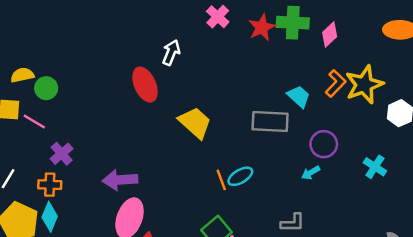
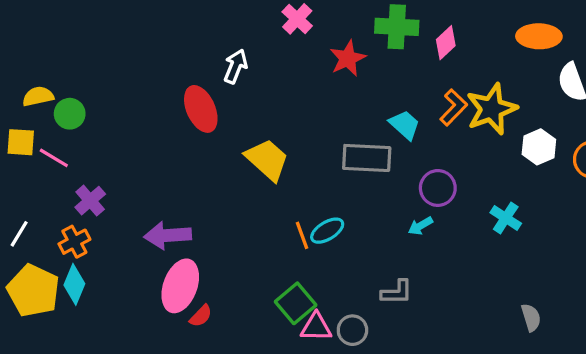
red star: (262, 27) -> (348, 58), moved
orange cross: (50, 185) -> (74, 242), turned -30

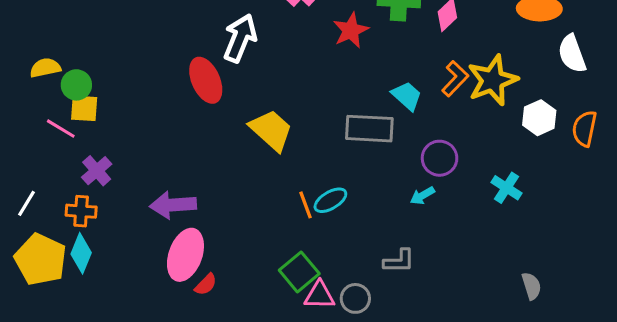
white arrow: (236, 66) -> (240, 38), size x1.4
yellow square: (21, 142) -> (84, 108), moved
orange cross: (74, 242) -> (81, 211), turned 32

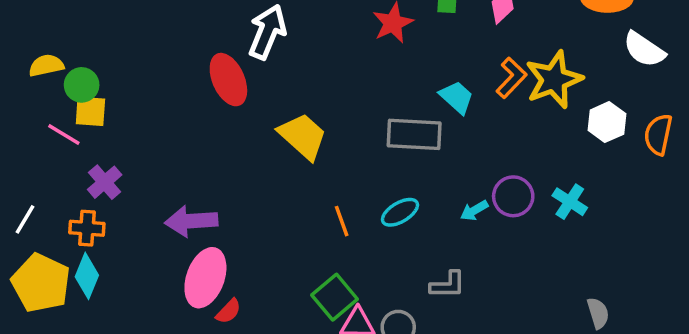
white semicircle: (572, 54) -> (644, 50), turned -36
purple circle: (440, 158) -> (513, 196), moved
cyan ellipse: (330, 200) -> (400, 212), moved

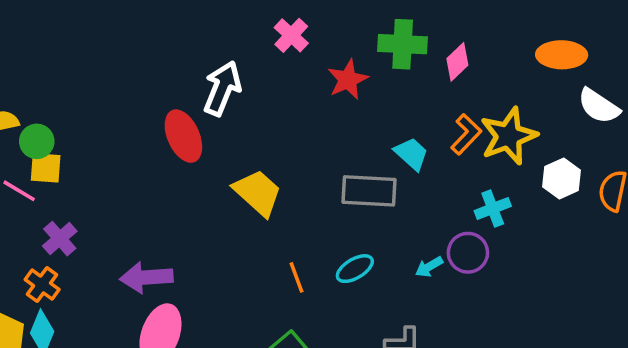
cyan cross: (570, 202) -> (493, 209), moved, turned 36
orange cross: (87, 228) -> (42, 284), turned 32

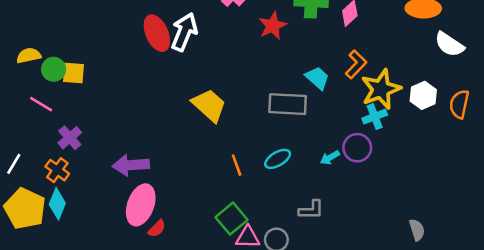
red ellipse: (183, 136) -> (157, 33), moved
yellow star: (509, 136) -> (381, 89), moved
yellow square: (46, 168) -> (73, 73), moved

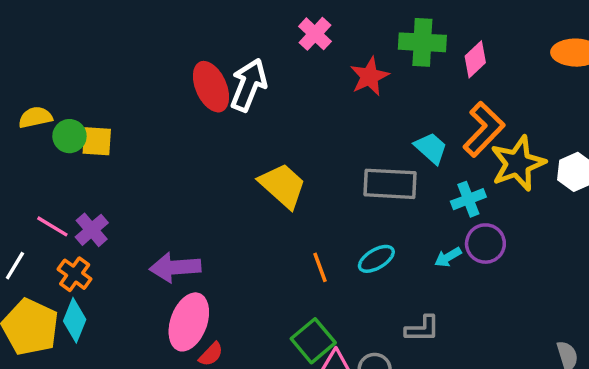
orange L-shape: (356, 64) -> (484, 129), size x1.4
pink line: (41, 104) -> (52, 226), moved
cyan cross: (375, 117) -> (468, 199), moved

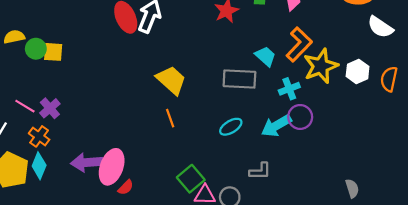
cyan arrow: (448, 257) -> (276, 126), size x1.8
purple arrow: (175, 267) -> (87, 162), moved
orange line: (320, 267) -> (170, 118), moved

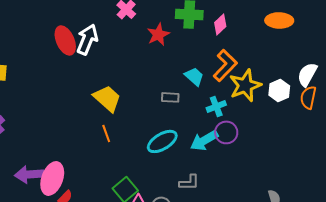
white semicircle: (380, 27) -> (307, 74), moved, turned 85
gray rectangle: (239, 79) -> (170, 97), size x0.6
cyan ellipse: (231, 127) -> (162, 141), size x1.4

